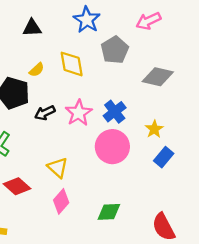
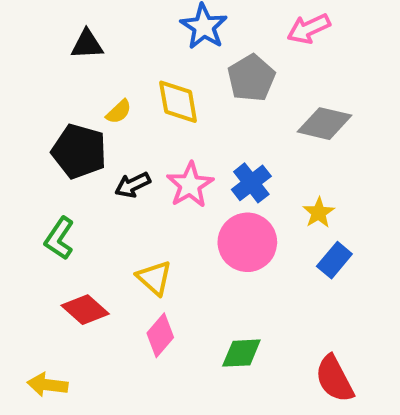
black triangle: (32, 28) -> (87, 44), moved

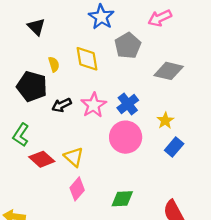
black triangle: (87, 44) -> (36, 27), turned 48
yellow semicircle: (119, 112) -> (54, 64), turned -64
red diamond: (85, 310) -> (42, 159), moved

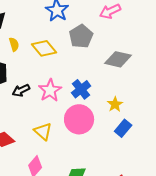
yellow diamond: (87, 59) -> (44, 48), turned -30
yellow semicircle: (54, 64) -> (14, 44), moved
yellow triangle: (74, 157) -> (43, 131), moved

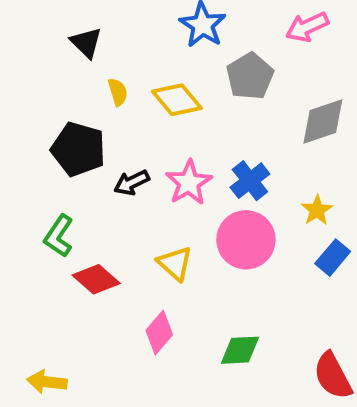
gray diamond: (118, 59) -> (323, 122), turned -32

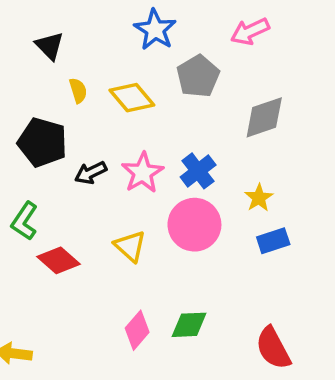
blue rectangle: (333, 258) -> (273, 241), turned 32
pink diamond: (159, 332) -> (137, 330), moved

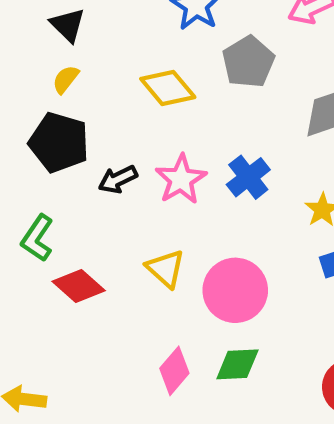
yellow semicircle: (78, 90) -> (66, 79), moved, turned -125
pink circle: (194, 225) -> (235, 290), moved

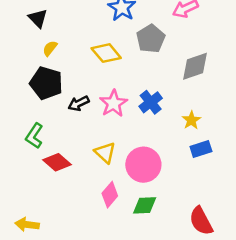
black triangle: (68, 25) -> (38, 18), moved
pink diamond: (174, 371) -> (110, 195), moved

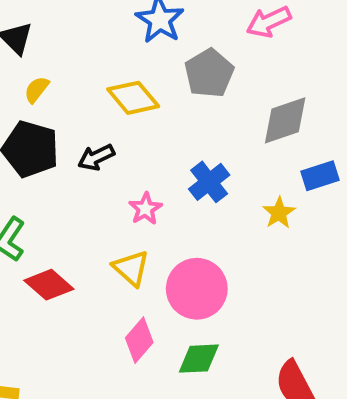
black arrow: (79, 103) -> (96, 157), moved
pink star: (113, 103) -> (145, 209), moved, size x0.7
blue rectangle: (201, 149) -> (320, 176), moved

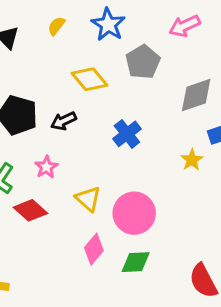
yellow semicircle: (37, 90) -> (56, 26), moved
blue cross: (209, 182) -> (127, 134), moved
pink star: (145, 209) -> (46, 167), moved

